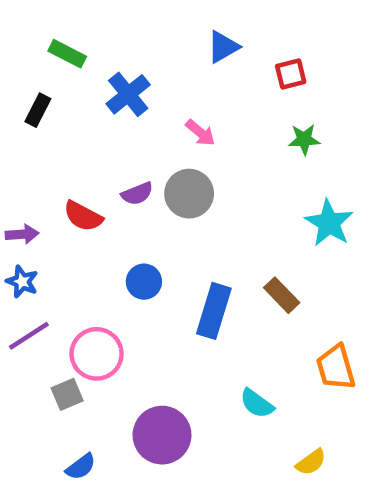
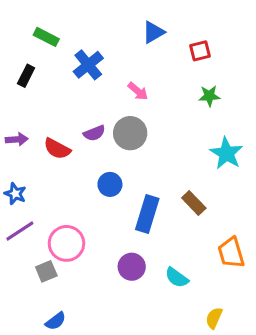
purple arrow: (22, 234) -> (17, 139), moved
blue circle: (144, 282) -> (110, 184), moved
purple circle: (162, 435) -> (132, 267), moved, size x0.7
yellow semicircle: (311, 462) -> (214, 318), turned 150

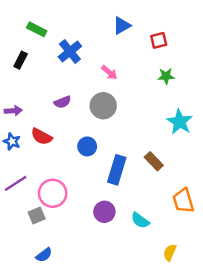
purple semicircle: (94, 133) -> (63, 102), moved
red semicircle: (57, 149) -> (42, 137), moved
blue star: (15, 194) -> (12, 141), moved

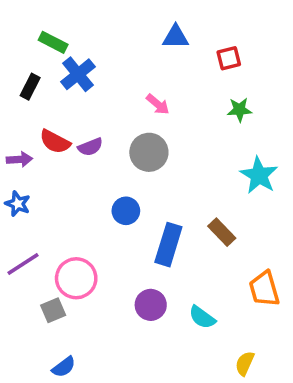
blue triangle: (122, 26) -> (176, 37), turned 30
blue cross: (70, 51) -> (78, 74), moved
red semicircle: (42, 137) -> (55, 142), moved

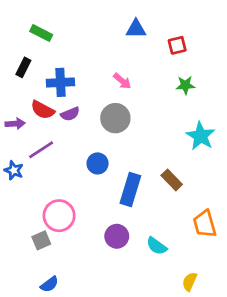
blue cross: (78, 74) -> (60, 82), moved, turned 36
blue star: (18, 204) -> (14, 170), moved
purple line: (23, 264) -> (41, 150), moved

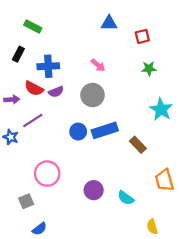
blue rectangle: (130, 190) -> (105, 130), moved, turned 55
gray square: (41, 240) -> (26, 201), moved
yellow semicircle: (190, 282) -> (152, 227), turned -40

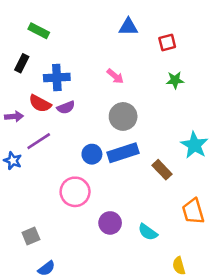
gray circle: (93, 95) -> (123, 116), moved
cyan star: (161, 109) -> (194, 145), moved
pink circle: (47, 174) -> (75, 192), moved

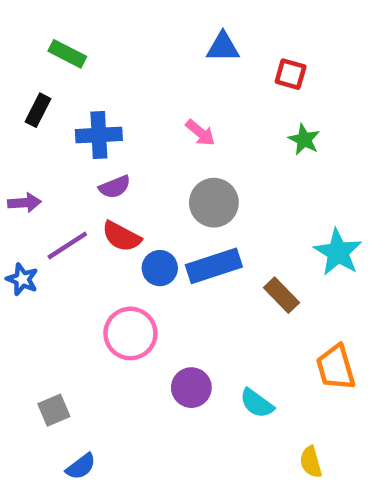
red square: (167, 42) -> (291, 74), turned 30
green star: (175, 80) -> (304, 140), turned 30
red semicircle: (40, 104) -> (121, 236), moved

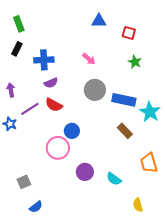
green rectangle: (67, 54) -> (19, 24), moved, turned 42
purple arrow: (24, 203) -> (11, 90), turned -96
blue rectangle: (214, 266) -> (124, 100), moved, turned 30
blue circle: (160, 268) -> (72, 131), moved

